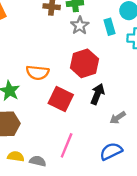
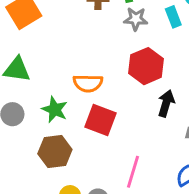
gray star: (80, 26) -> (136, 19), turned -30
red square: (61, 99) -> (100, 120), moved

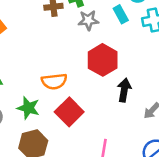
red square: (100, 120) -> (69, 112), turned 32

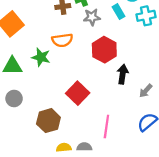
orange semicircle: (54, 81) -> (62, 40), moved
green star: (28, 108) -> (41, 57), moved

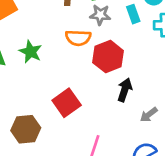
orange semicircle: (62, 40) -> (78, 38), moved

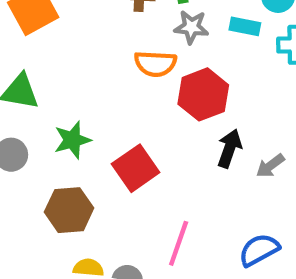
cyan rectangle: (133, 14) -> (245, 26), turned -60
green star: (31, 52) -> (72, 140), moved, turned 30
gray arrow: (149, 115) -> (270, 166), moved

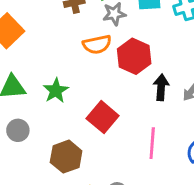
green star: (72, 140) -> (56, 91), moved
pink line: (179, 243) -> (152, 143), moved

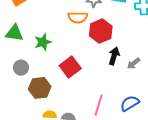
gray circle: (18, 130) -> (21, 68), moved
pink line: (152, 143) -> (99, 105), moved

